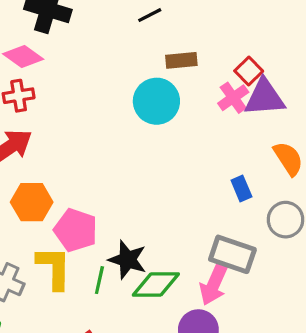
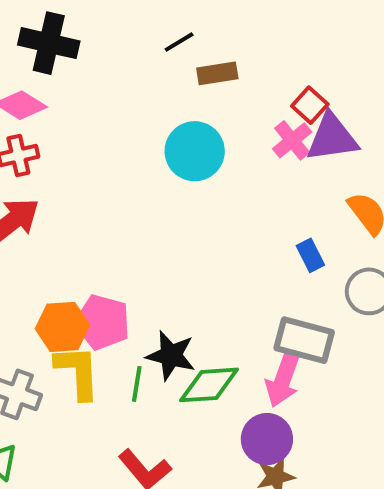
brown rectangle: (181, 60) -> (217, 73), moved
orange hexagon: (32, 202) -> (63, 327), moved

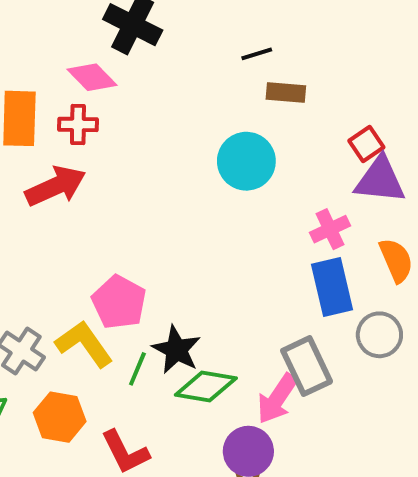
pink cross: (292, 140) -> (330, 229), moved
blue rectangle: (310, 255) -> (332, 287), size x1.8
orange hexagon: (63, 327) -> (60, 417), moved
gray rectangle: (304, 340) -> (307, 366), turned 36
yellow L-shape: (78, 372) -> (84, 344), turned -46

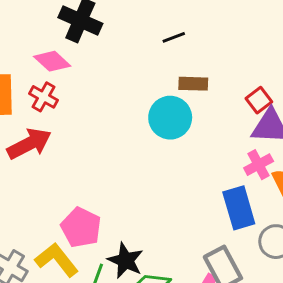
brown rectangle: (286, 93) -> (193, 84), moved
red cross: (78, 124) -> (44, 97), turned 32
pink cross: (330, 229) -> (259, 165), moved

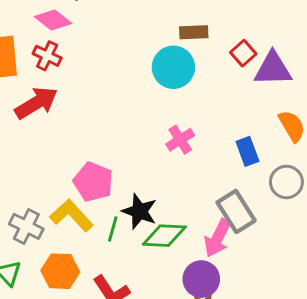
red square: (259, 100) -> (243, 53), moved
pink cross: (259, 165) -> (180, 140), moved
blue rectangle: (239, 208) -> (247, 151), size x0.7

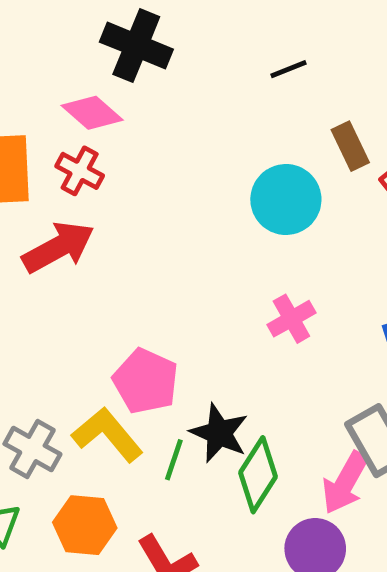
brown rectangle: (194, 32) -> (350, 146), moved, turned 64
green diamond: (164, 236) -> (258, 475), turned -63

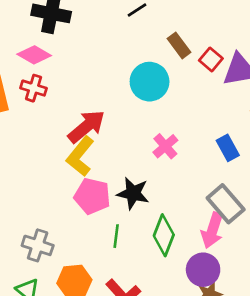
red arrow: (58, 247) -> (86, 126), moved
black star: (219, 433) -> (133, 193), moved
yellow L-shape: (107, 435) -> (80, 156), moved, turned -90

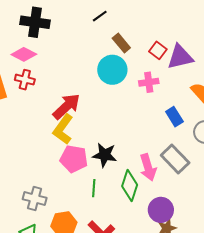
brown rectangle: (179, 45) -> (121, 43), moved
pink cross: (165, 146) -> (149, 82), moved, turned 36
pink arrow: (212, 230) -> (148, 167), moved, turned -32

